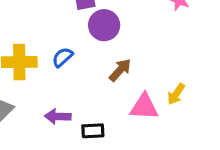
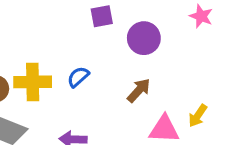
purple circle: (104, 25) -> (144, 38), moved

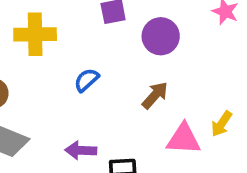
yellow cross: (33, 82) -> (35, 34), moved

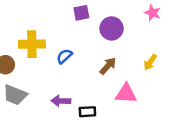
yellow cross: (35, 34) -> (32, 44), moved
yellow arrow: (222, 124) -> (150, 62), moved

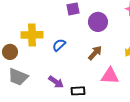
purple arrow: (61, 101) -> (56, 82), turned -147

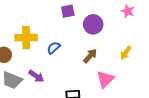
pink triangle: (110, 76) -> (105, 79), turned -48
purple arrow: (56, 82) -> (36, 76), moved

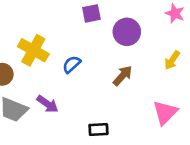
yellow cross: (26, 38) -> (33, 50), turned 30
yellow arrow: (126, 53) -> (172, 60), moved
pink triangle: (105, 79) -> (165, 113), moved

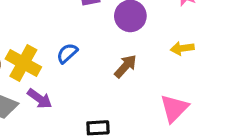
yellow cross: (33, 50) -> (23, 63), moved
yellow arrow: (172, 60) -> (182, 48), turned 48

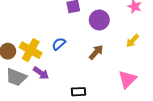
yellow arrow: (182, 48) -> (133, 41), turned -40

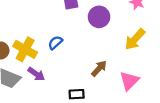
yellow arrow: (133, 41) -> (135, 39), size x1.5
brown arrow: (96, 52) -> (99, 68), moved

